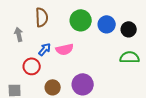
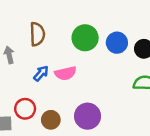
red circle: (32, 66) -> (25, 109), moved

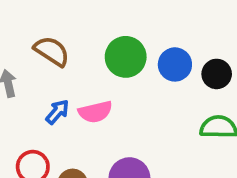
brown semicircle: (37, 34) -> (52, 51), turned -55

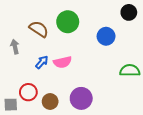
green circle: (126, 57) -> (68, 22), moved
black circle: (217, 74) -> (129, 12), moved

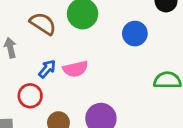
red circle: (28, 92) -> (30, 96), moved

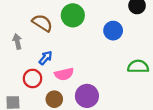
pink semicircle: (75, 69) -> (64, 74), moved

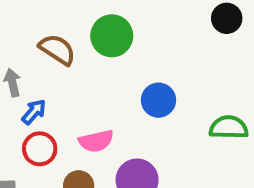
blue circle: (113, 31) -> (158, 100), moved
blue arrow: (46, 58) -> (34, 112), moved

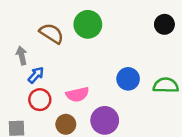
black circle: (227, 18) -> (164, 24), moved
blue circle: (158, 100) -> (128, 79), moved

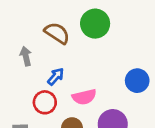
blue arrow: (36, 75) -> (56, 77), moved

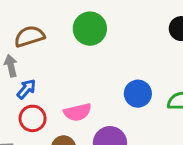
brown semicircle: (57, 33) -> (29, 36), moved, turned -50
blue arrow: (56, 77) -> (26, 89), moved

